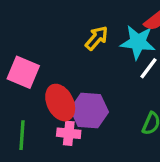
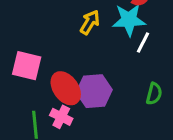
pink cross: (69, 133) -> (61, 117), moved, turned 30

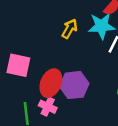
red ellipse: (66, 88) -> (51, 83), turned 60

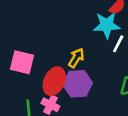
yellow arrow: (70, 29) -> (76, 58), moved

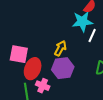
red ellipse: (54, 81) -> (33, 69), moved

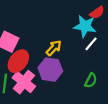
pink cross: (43, 86) -> (24, 82), size x1.5

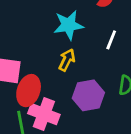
cyan star: (85, 26) -> (68, 25), moved
purple hexagon: (50, 70) -> (88, 95), moved

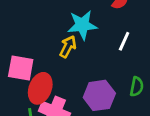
yellow arrow: (67, 60) -> (68, 47), moved

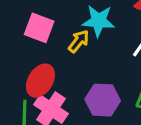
pink square: (21, 68) -> (39, 28), moved

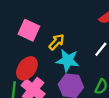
cyan star: (98, 21) -> (68, 60), moved

